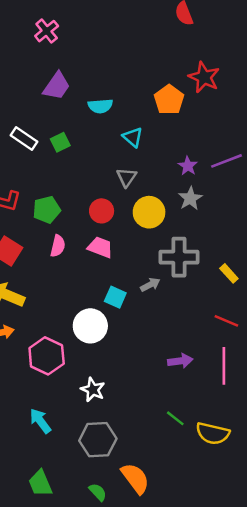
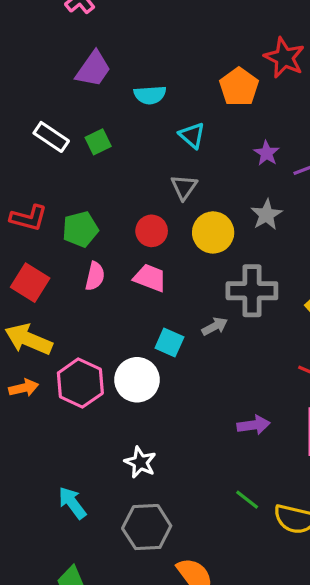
purple star: (188, 166) -> (267, 153), moved
pink hexagon: (47, 356) -> (80, 383), moved

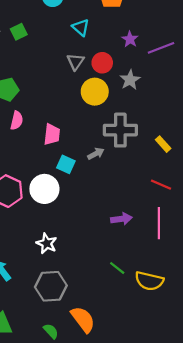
red circle: (152, 231) -> (102, 63), moved
pink trapezoid: (150, 278) -> (52, 134), moved, turned 75

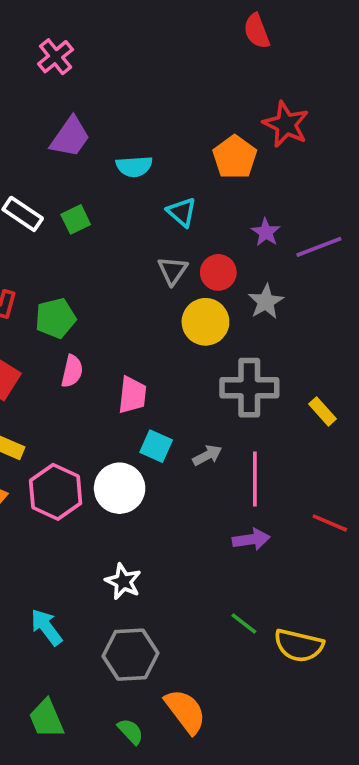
gray arrow: (96, 154) -> (207, 455), moved
red line: (161, 185) -> (330, 523), moved
pink line: (159, 223) -> (255, 479), moved

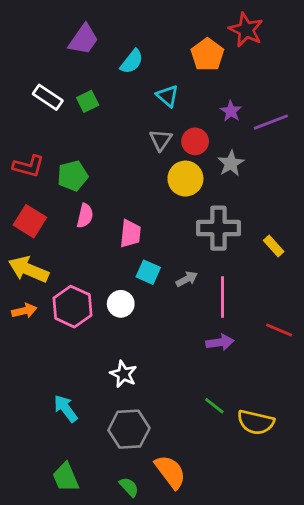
cyan semicircle: (134, 166) -> (132, 61), turned -48
white circle: (120, 488) -> (121, 304), size x0.7

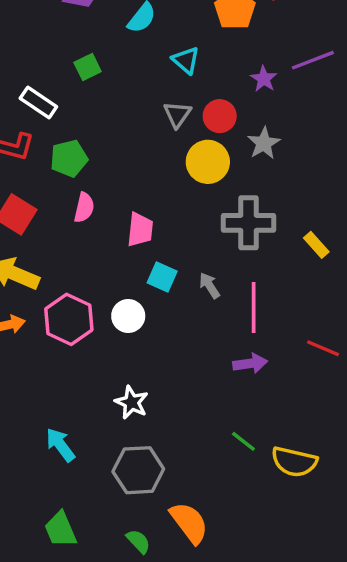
white rectangle: (48, 97) -> (38, 103), moved
purple line: (271, 122) -> (313, 60), moved
gray arrow: (187, 279) -> (210, 286), turned -95

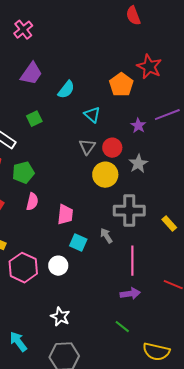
gray arrow: (210, 286) -> (106, 236), moved
green line: (243, 441) -> (122, 327), moved

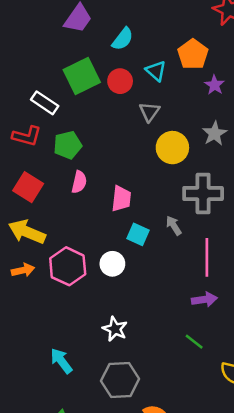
orange pentagon: (121, 85) -> (193, 54), moved
green square: (34, 119) -> (82, 76), size x1.8
red circle: (112, 148) -> (120, 81), moved

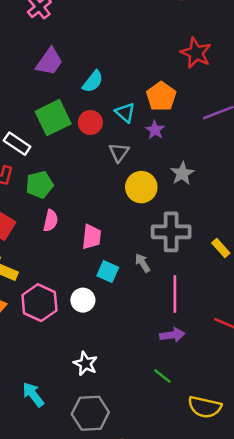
purple star: (215, 85) -> (155, 130), moved

